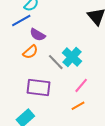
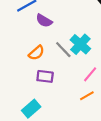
orange semicircle: (30, 52) -> (36, 53), moved
purple rectangle: (39, 87) -> (45, 76), size x0.7

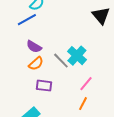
purple semicircle: (44, 21) -> (34, 47), moved
orange line: (87, 96) -> (83, 104), turned -32

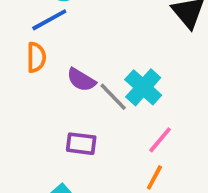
purple semicircle: (34, 47) -> (81, 80), moved
orange semicircle: (36, 64) -> (36, 57), moved, turned -49

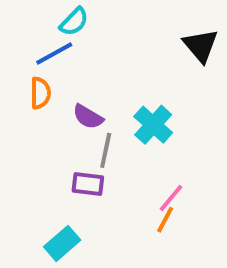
gray line: (113, 97) -> (106, 150), moved, turned 56
pink line: (160, 140) -> (171, 198), moved

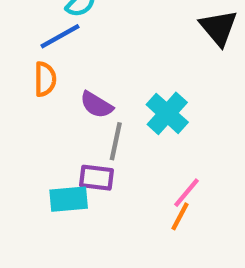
cyan rectangle: (62, 243) -> (69, 199), moved, turned 36

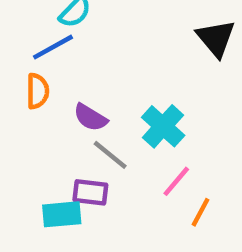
gray line: (116, 141) -> (110, 155), turned -63
pink line: (186, 193) -> (176, 181), moved
orange line: (180, 216) -> (200, 212), moved

